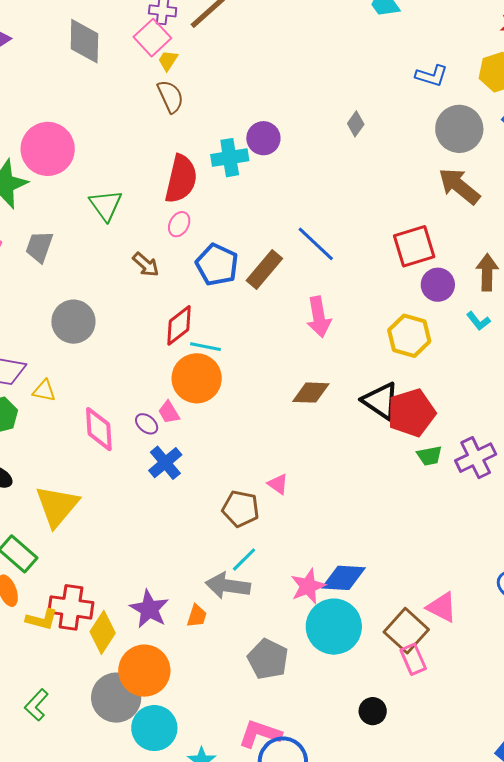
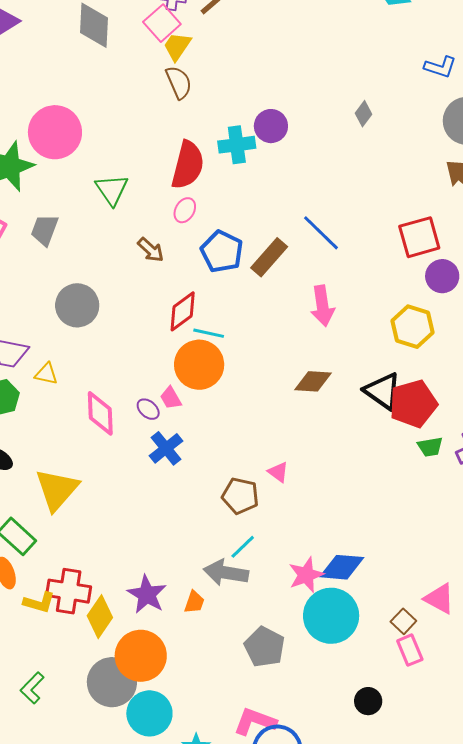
yellow trapezoid: (168, 61) -> (177, 46), size x1.4
brown square: (406, 631) -> (403, 621), size x0.6

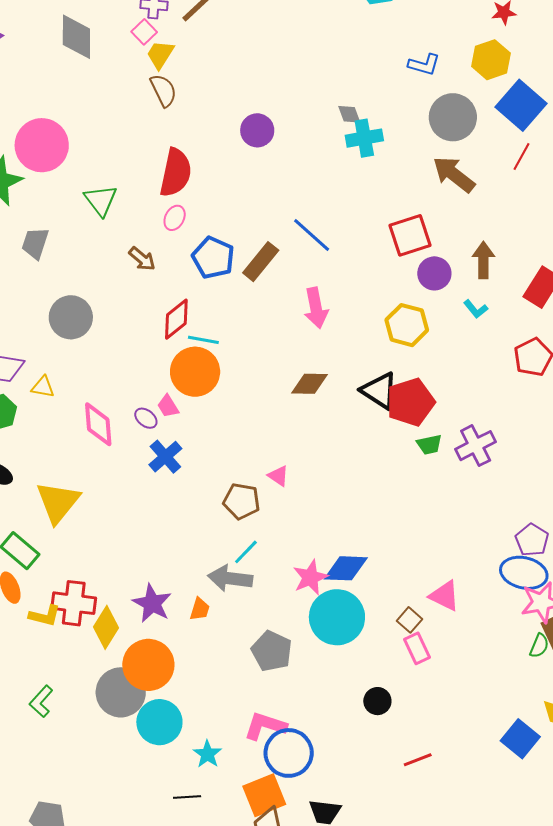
pink square: (162, 23) -> (144, 32), size x0.7
gray diamond: (363, 114) -> (349, 114), turned -55
cyan cross: (237, 145) -> (364, 138), moved

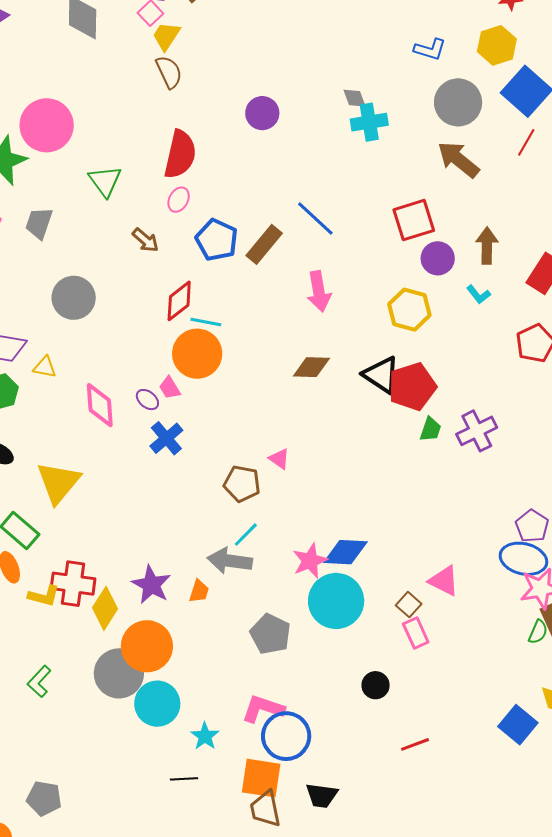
green trapezoid: (429, 445) -> (430, 429), turned -60
orange square: (264, 795) -> (261, 778), turned 30

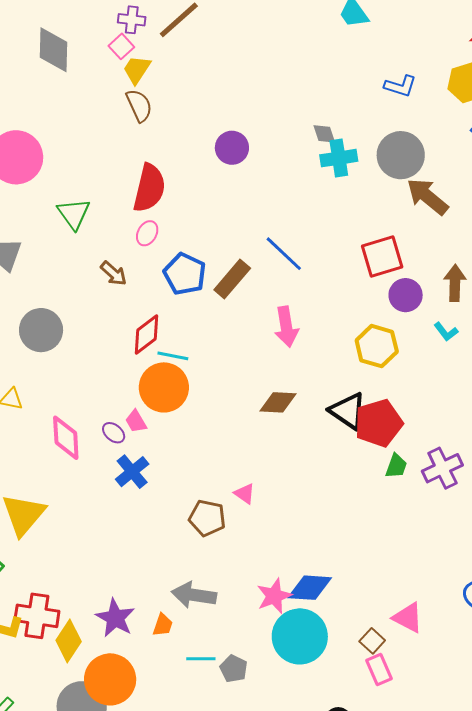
gray circle: (458, 102) -> (401, 155), moved
cyan line: (246, 535) -> (201, 659), moved, turned 44
gray pentagon: (270, 634) -> (234, 669), size x0.7

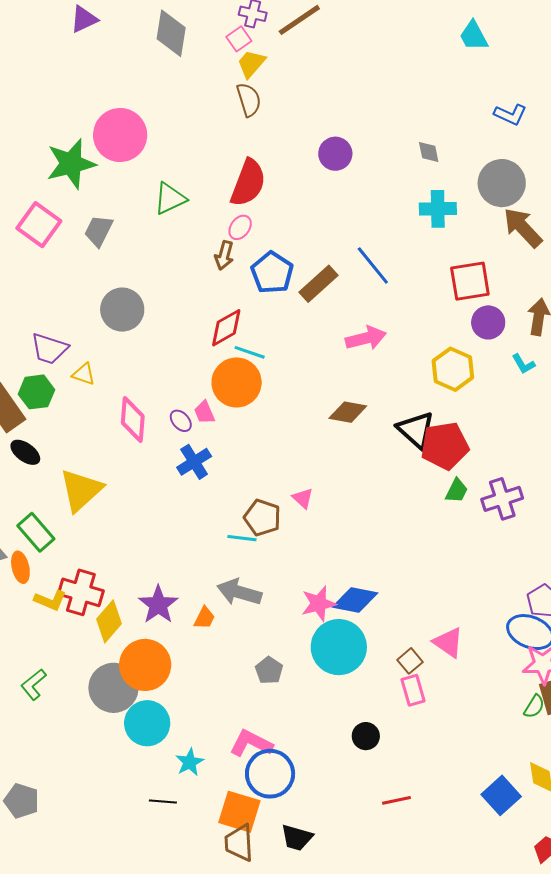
cyan cross: (339, 158) -> (438, 209), moved
green triangle: (74, 214) -> (170, 199), turned 33
brown arrow: (114, 273) -> (224, 255), moved, turned 56
pink arrow: (286, 327) -> (366, 338), turned -102
cyan line: (201, 659) -> (242, 538), moved

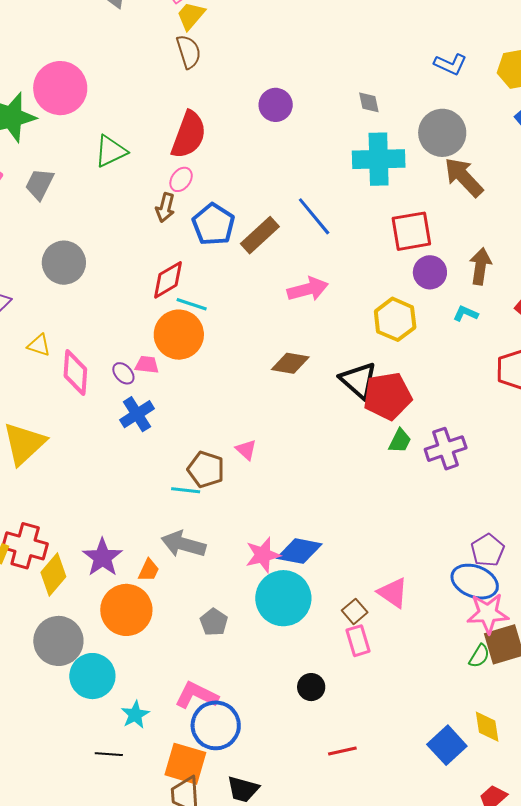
cyan cross: (438, 209) -> (379, 159), size x1.4
cyan L-shape: (523, 364) -> (466, 314), turned 145
yellow triangle: (84, 374) -> (39, 345), moved
pink trapezoid: (204, 412) -> (147, 365), turned 120
orange circle: (145, 665) -> (126, 610), moved

